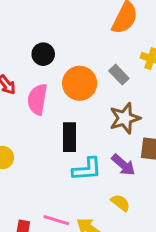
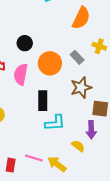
purple arrow: (123, 165) -> (91, 130), moved, turned 48

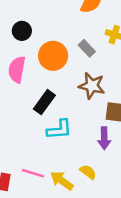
brown star: (81, 88) -> (92, 86), turned 30
black rectangle: (43, 101) -> (44, 102), turned 36
yellow semicircle: (78, 146) -> (88, 172), moved

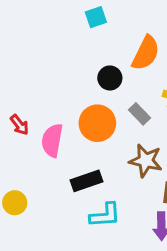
black circle: (22, 31) -> (110, 78), moved
black rectangle: (44, 102) -> (86, 181), turned 35

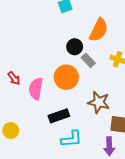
gray rectangle: (139, 114) -> (88, 60), moved

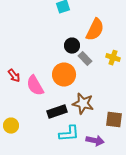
pink semicircle: (36, 89) -> (35, 86), turned -40
brown star: (99, 102) -> (83, 104), moved
purple arrow: (109, 146) -> (95, 141), moved, turned -78

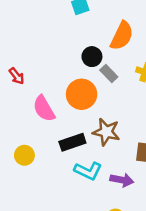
red arrow: (14, 76) -> (17, 76), moved
yellow circle: (11, 126) -> (24, 155), moved
cyan L-shape: (69, 134) -> (88, 171), turned 30

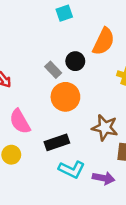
gray rectangle: (109, 73) -> (53, 70), moved
pink semicircle: (44, 109) -> (20, 121), moved
brown star: (106, 132) -> (105, 128), moved

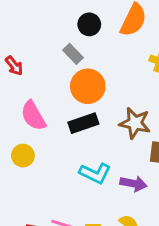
black circle: (75, 61) -> (89, 24), moved
black rectangle: (57, 142) -> (83, 123), moved

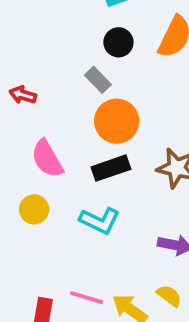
red arrow: (14, 66) -> (23, 95), turned 144
cyan L-shape: (95, 173) -> (100, 221), moved

